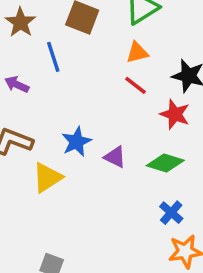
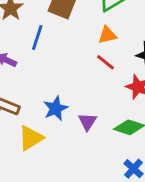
blue line: (53, 57) -> (37, 37), turned 35
purple triangle: (115, 157) -> (87, 122), turned 36

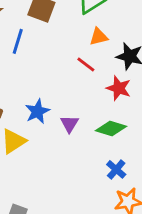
orange triangle: (107, 35) -> (99, 37), moved

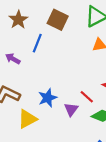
red line: (86, 64) -> (87, 97), moved

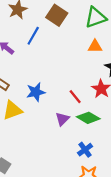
purple triangle: (71, 109) -> (62, 119), moved

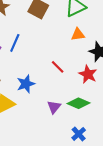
blue line: (33, 36) -> (15, 43), moved
red line: (75, 97) -> (58, 67), moved

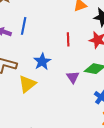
red line: (58, 67) -> (68, 39), turned 56

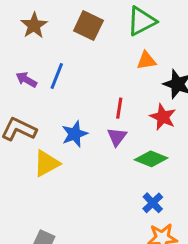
purple triangle: (73, 77) -> (117, 137), moved

